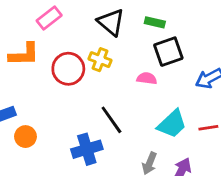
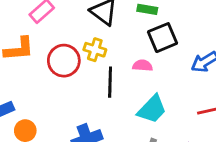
black line: (111, 120) -> (110, 82), moved, turned 40
cyan trapezoid: (172, 124) -> (152, 109), moved

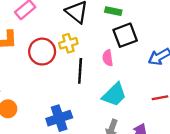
yellow cross: (95, 50) -> (68, 43), turned -36
pink semicircle: (143, 66) -> (108, 58), turned -105

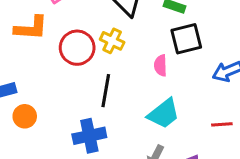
yellow cross: (68, 43) -> (112, 41), turned 36
black line: (80, 71) -> (106, 91), moved

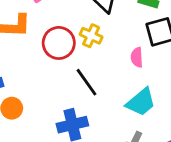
black line: (106, 91) -> (86, 82), turned -44

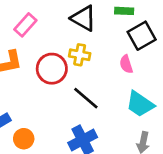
cyan trapezoid: (141, 102) -> (140, 104), turned 88

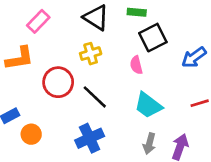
yellow cross: (80, 55) -> (91, 54), turned -30
red circle: (52, 69) -> (58, 82), moved

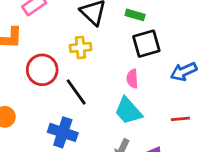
pink semicircle: (136, 65) -> (132, 79), moved
blue cross: (90, 138) -> (63, 132), turned 32

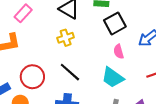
red circle: (42, 70) -> (32, 77), moved
pink semicircle: (132, 79) -> (119, 52), moved

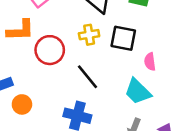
black square: (115, 23) -> (123, 38), moved, turned 30
red circle: (32, 77) -> (50, 50), moved

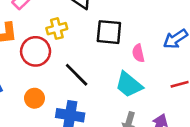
yellow cross: (89, 35) -> (57, 29), moved
orange circle: (22, 104) -> (34, 98), moved

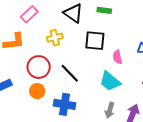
red circle: (36, 51) -> (39, 67), moved

